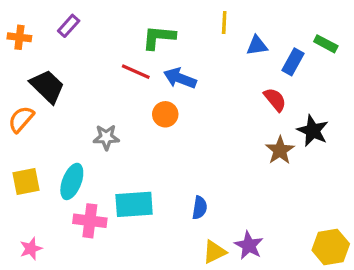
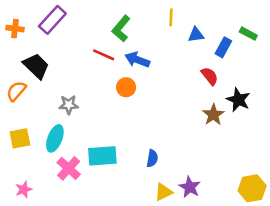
purple rectangle: (69, 26) -> (52, 20), size x1.6
green L-shape: (159, 37) -> (121, 29), turned -55
gray star: (106, 137) -> (69, 105), moved
pink cross: (90, 221) -> (69, 168), turned 35

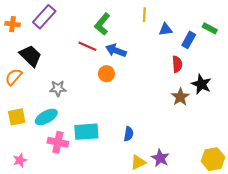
red semicircle: (210, 76) -> (177, 64), turned 35
cyan ellipse: (55, 138) -> (46, 117), turned 40
pink cross: (69, 168) -> (58, 142), turned -30

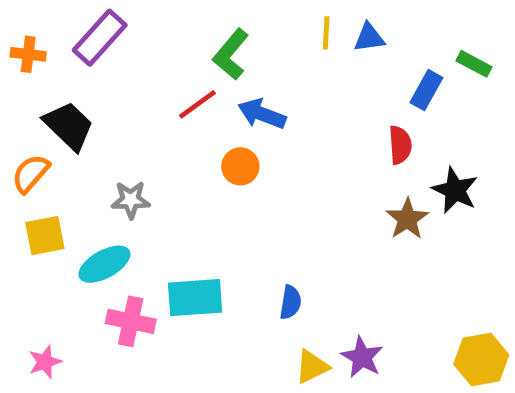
blue triangle: (166, 29) -> (369, 38), moved
red line: (87, 46) -> (197, 104), turned -60
yellow square: (17, 117) -> (45, 236), moved

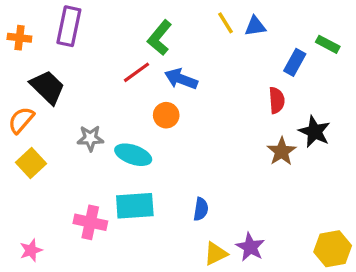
yellow line: (326, 33) -> (226, 23), turned -35
purple rectangle: (100, 38) -> (69, 26), turned -30
yellow square: (45, 236) -> (31, 163), turned -32
cyan ellipse: (104, 264) -> (133, 155), moved, turned 48

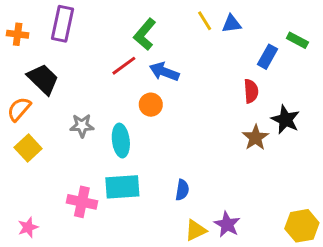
cyan ellipse: (133, 155) -> (121, 141), turned 64

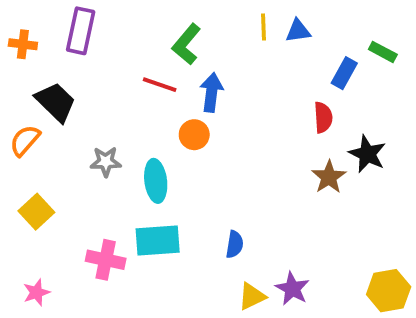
yellow line: (205, 21) -> (263, 27), turned 30
red line: (124, 66) -> (160, 85), turned 55
blue arrow: (164, 72) -> (212, 92), turned 76
yellow square: (28, 148) -> (36, 212), moved

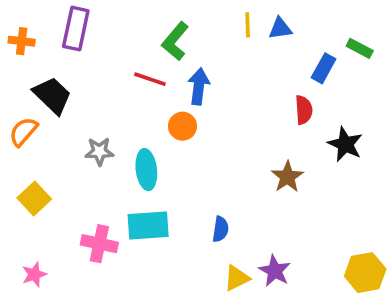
brown star: (329, 177) -> (287, 177), moved

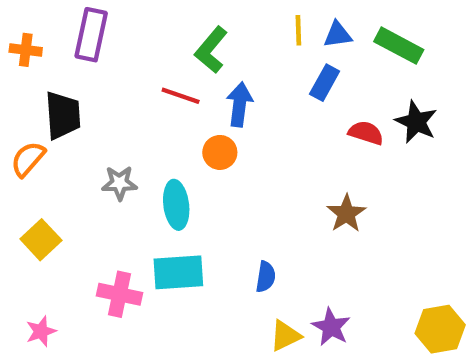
green rectangle: (360, 48) -> (399, 46), moved, size x1.5
blue rectangle: (324, 68) -> (325, 83), moved
black trapezoid: (52, 95) -> (63, 115), turned 42
red semicircle: (304, 110) -> (366, 133), turned -68
black star: (345, 144) -> (416, 122), moved

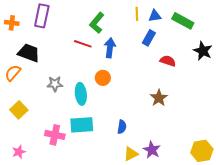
black trapezoid: (63, 115) -> (29, 53), turned -65
black star: (416, 122) -> (203, 51), moved
orange circle: (220, 152) -> (103, 78), moved

